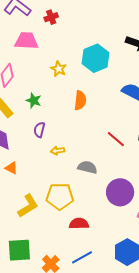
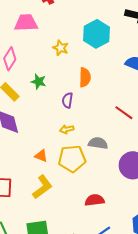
purple semicircle: (39, 130) -> (67, 100), moved
orange triangle: (11, 168) -> (41, 156), moved
yellow pentagon: (60, 196) -> (72, 159), moved

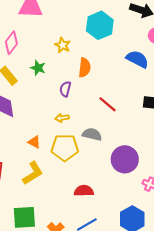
yellow star: (61, 48) -> (63, 45), moved
red line: (124, 113) -> (108, 104), moved

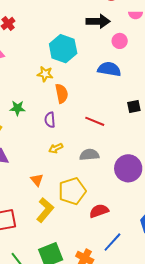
yellow star: (63, 45) -> (45, 74), moved
orange triangle: (34, 142) -> (37, 180), turned 40
yellow pentagon: (65, 148) -> (72, 191), moved

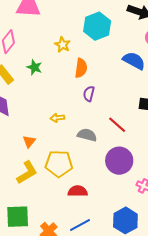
yellow star: (45, 74) -> (63, 45), moved
purple semicircle: (50, 120) -> (89, 94), moved
red line: (95, 121) -> (117, 125), moved

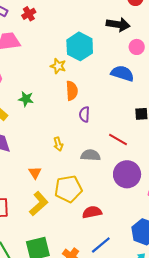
yellow star: (63, 45) -> (58, 66), moved
yellow arrow: (57, 118) -> (58, 144), turned -88

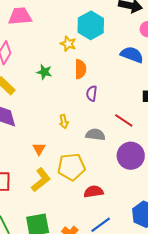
green star: (26, 99) -> (44, 72), moved

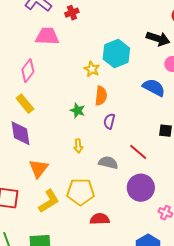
green star: (44, 72) -> (78, 110), moved
orange triangle: (39, 149) -> (39, 168), moved, size x1.5

